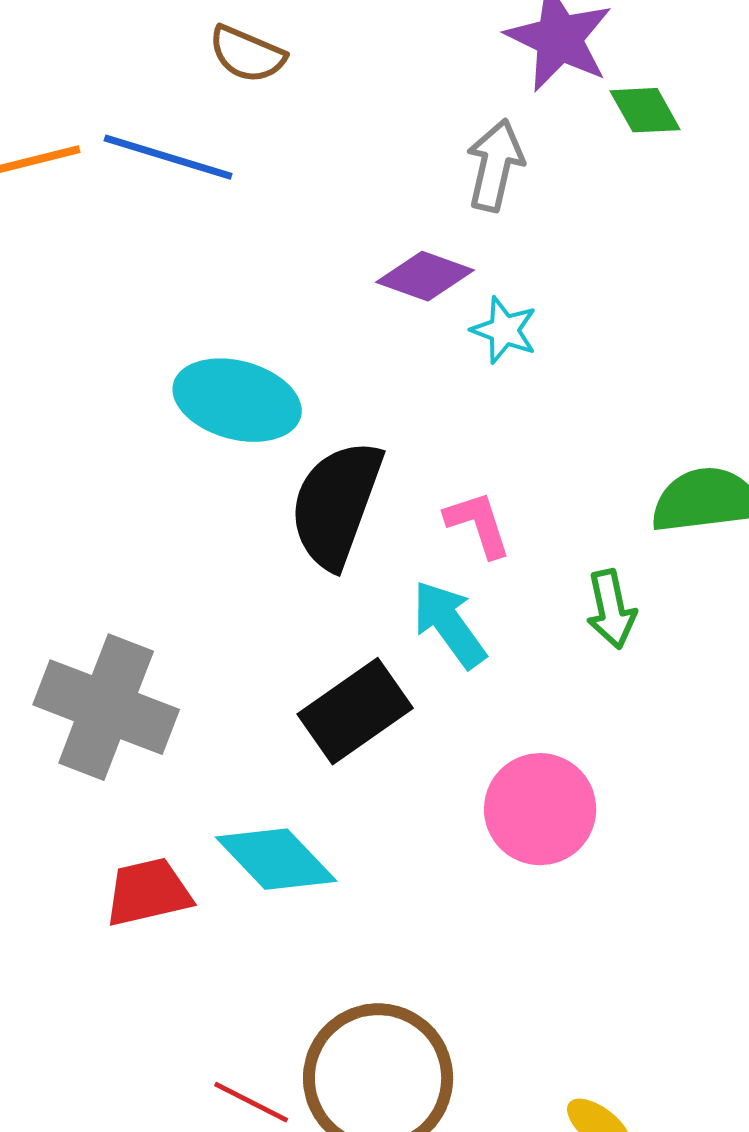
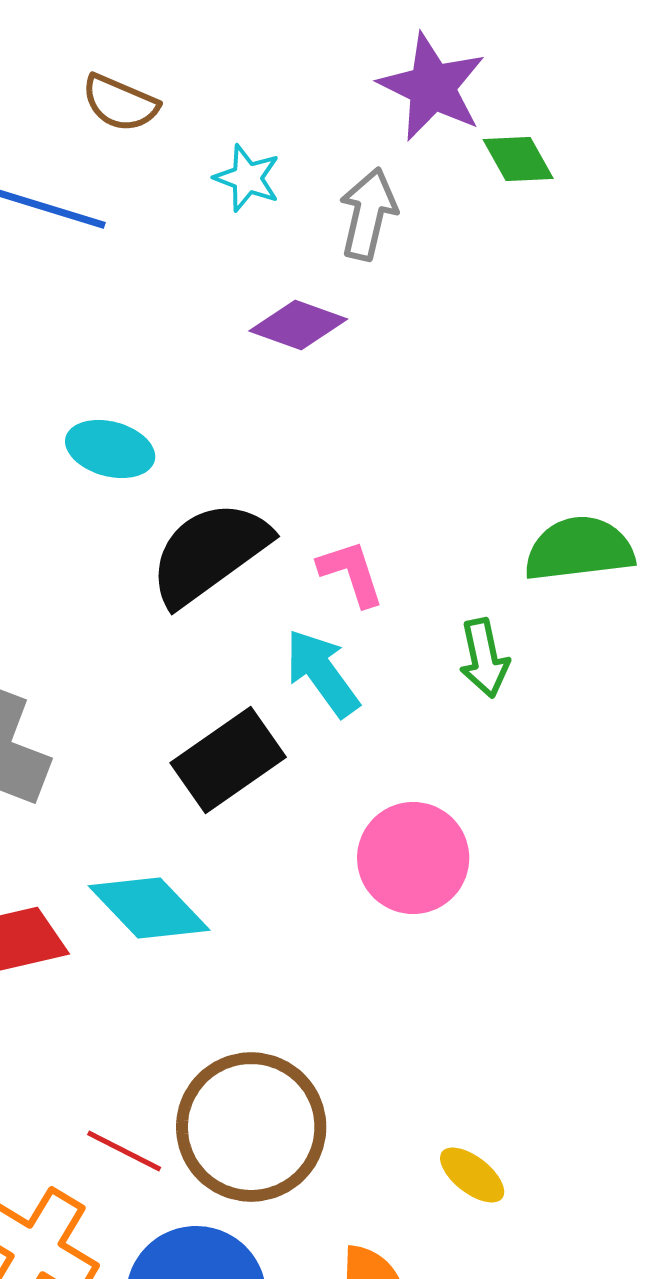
cyan star: (504, 330) -> (247, 178), moved
cyan ellipse: (237, 400) -> (110, 449), size x0.7
black semicircle: (336, 504) -> (209, 553), turned 34

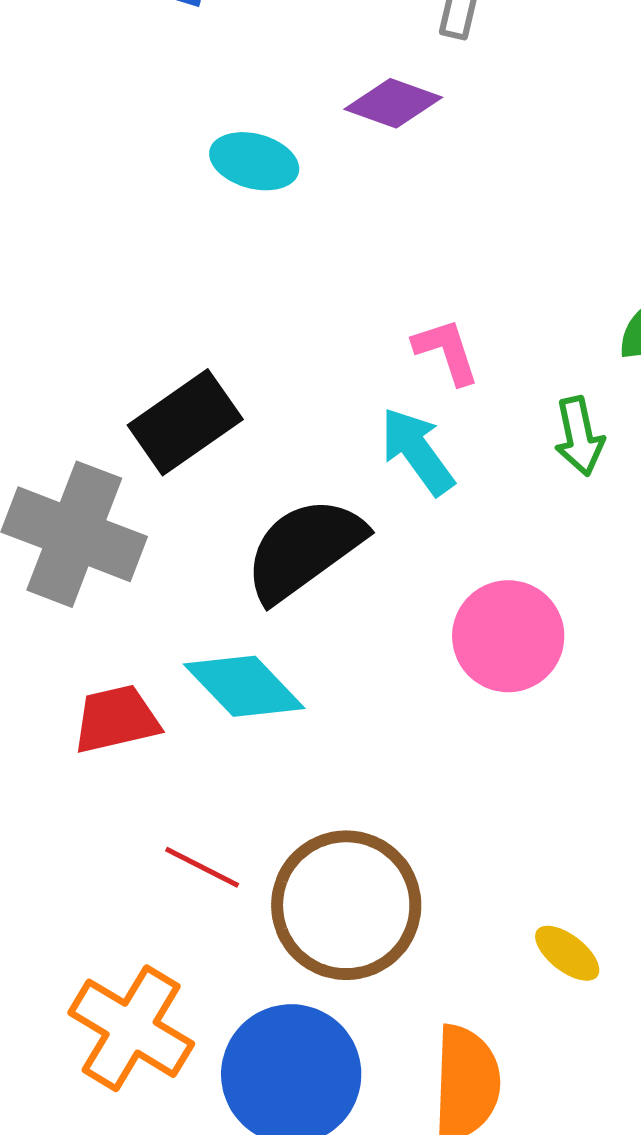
cyan ellipse: (110, 449) -> (254, 161), moved
black semicircle: (209, 553) -> (304, 549), moved
black rectangle: (228, 760) -> (185, 422), moved
red line: (124, 1151) -> (202, 867), moved

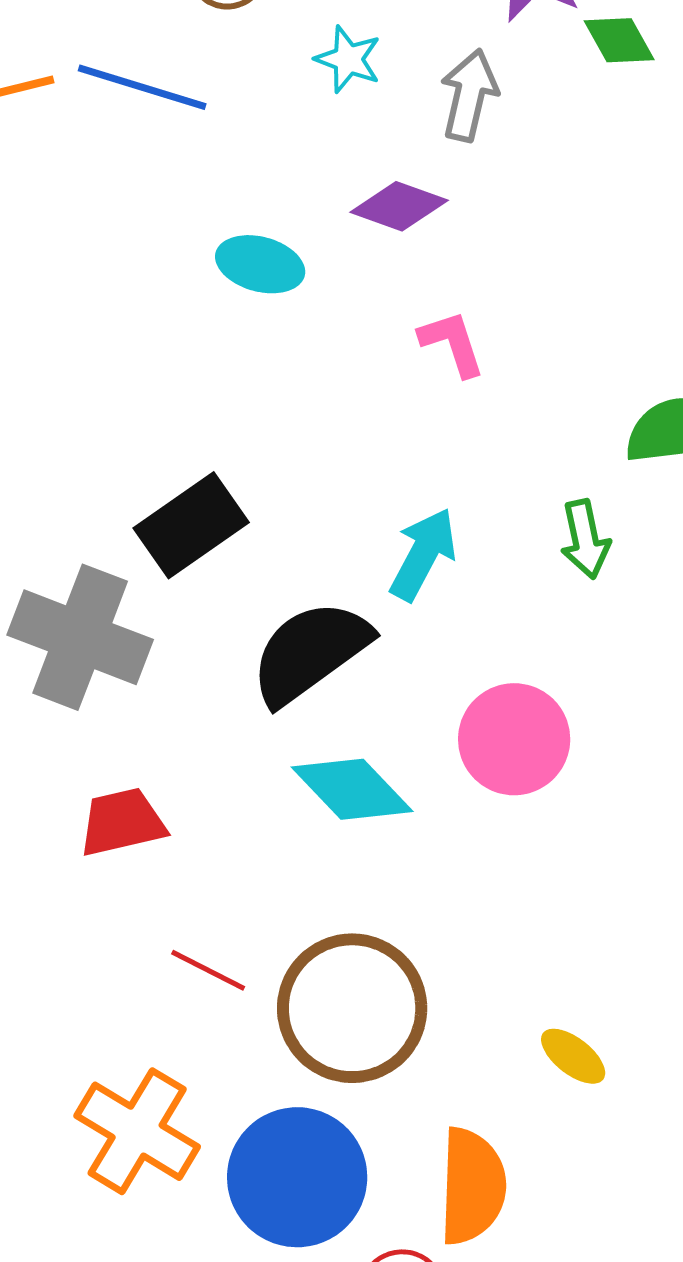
pink L-shape: (446, 351) -> (452, 343), moved
cyan arrow: (417, 451) -> (423, 554), turned 64
cyan diamond: (244, 686) -> (352, 789), moved

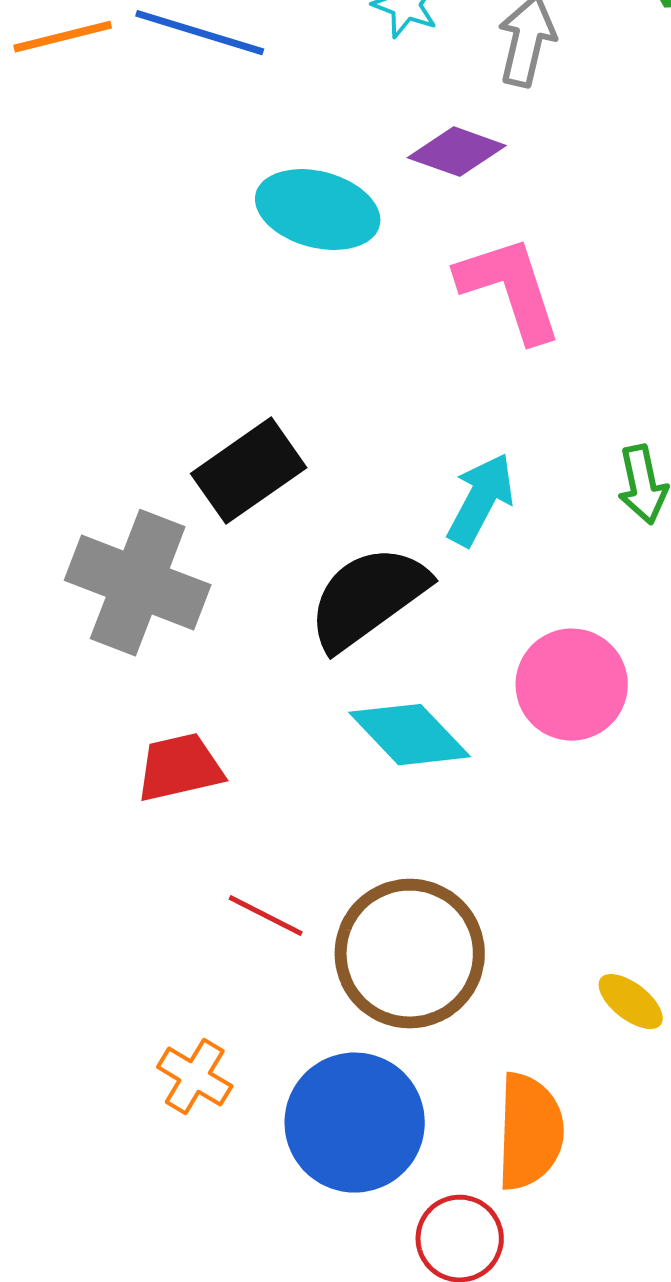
cyan ellipse: (260, 264) -> (318, 210), size x1.4
pink L-shape: (452, 343) -> (510, 289), size x1.6
orange cross: (137, 1131) -> (195, 1077), size x0.6

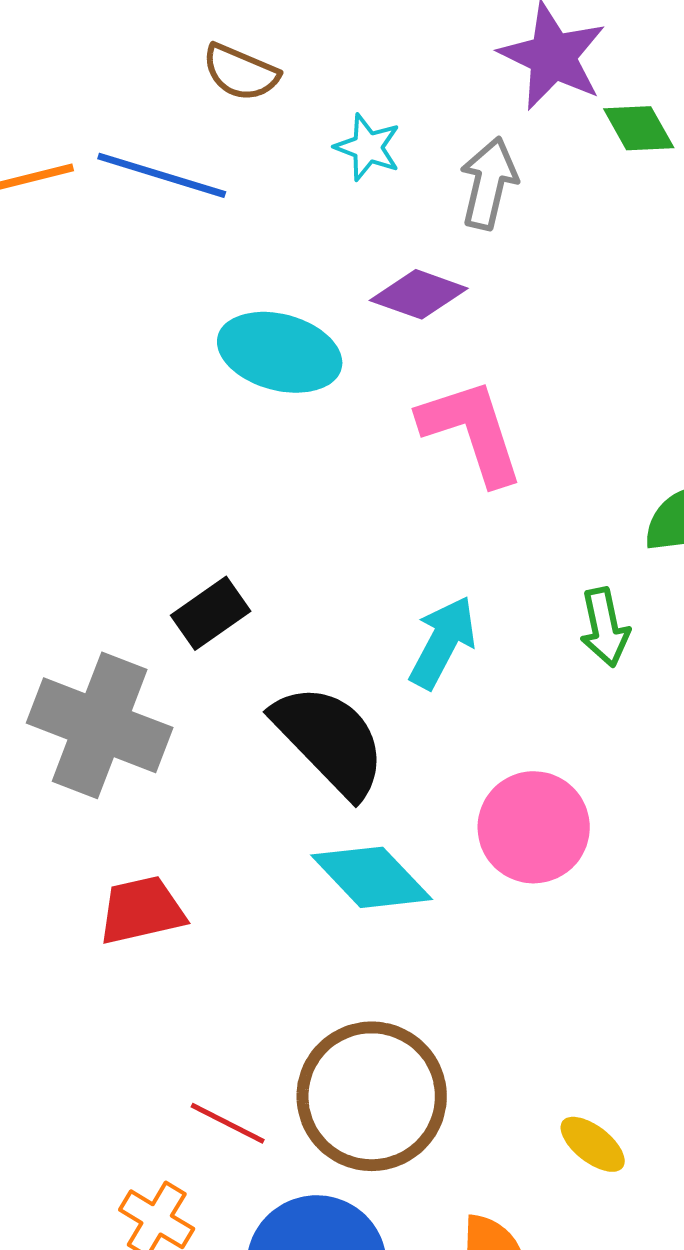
black rectangle: (249, 471) -> (211, 613), size x0.7
black semicircle: (368, 598) -> (330, 740), turned 82
red line: (266, 916) -> (228, 1123), moved

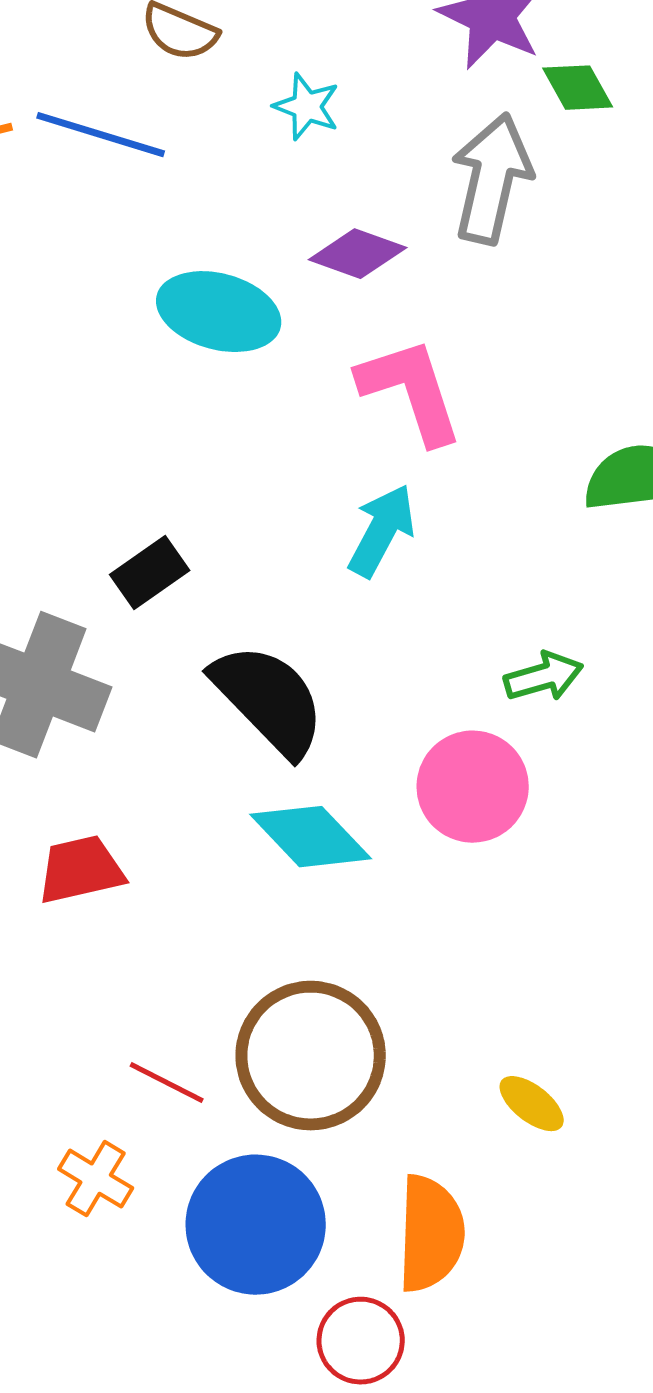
gray arrow: (489, 183) -> (492, 179), moved, size x1.4
green arrow: (605, 627) -> (544, 677), moved, turned -94
cyan arrow: (443, 642) -> (382, 531), moved

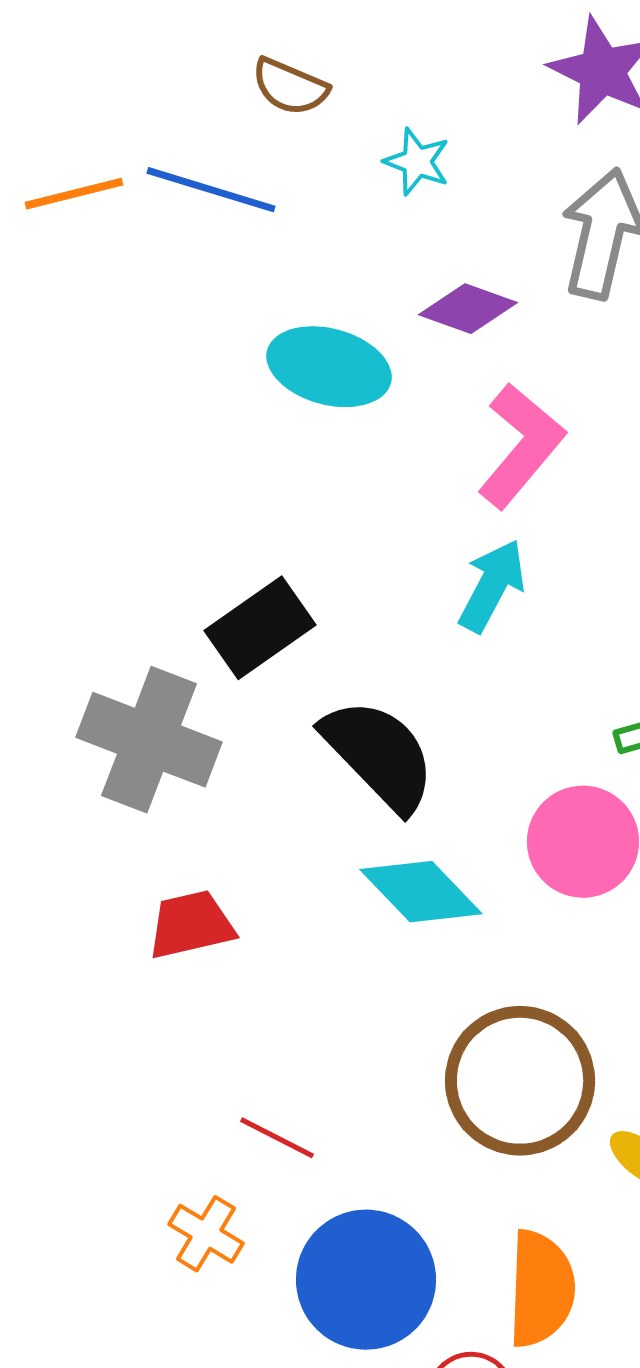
pink L-shape: (411, 391) -> (521, 446), turned 58
black rectangle: (150, 573) -> (260, 628), size x1.4
brown circle: (311, 1056) -> (520, 1081), moved

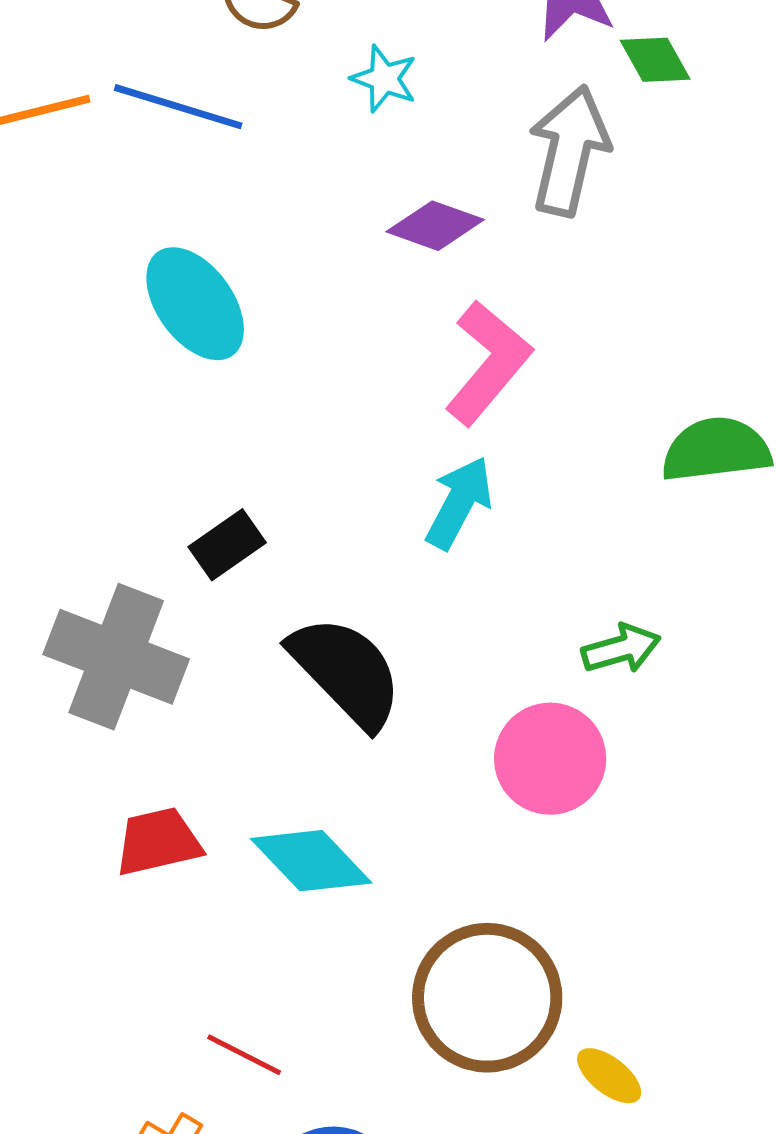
cyan ellipse: (329, 367) -> (195, 304), moved, turned 39
black rectangle: (260, 628) -> (227, 545), size x0.7
cyan diamond: (421, 892) -> (311, 861), moved

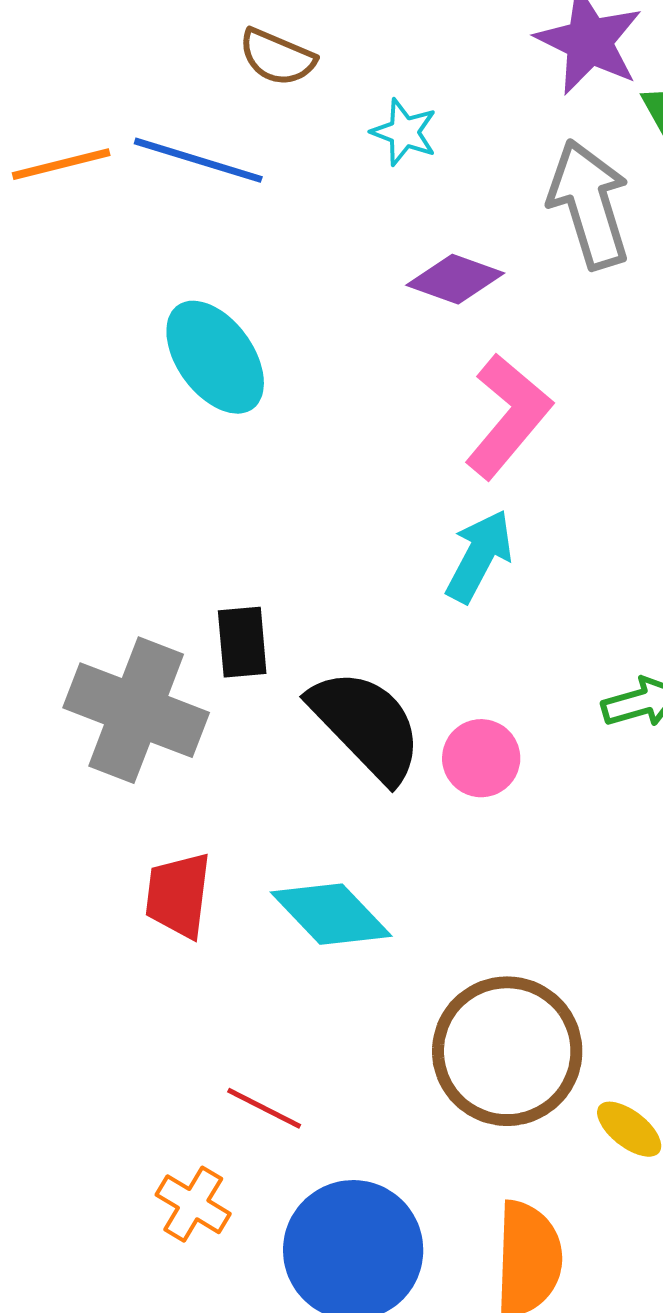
gray arrow: (569, 151) -> (589, 204), turned -30
black rectangle: (227, 545) -> (242, 642), moved, turned -60
pink circle: (550, 759) -> (481, 758), moved, size x0.7
red trapezoid: (158, 842) -> (178, 895), turned -70

